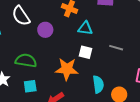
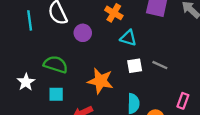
white square: (85, 52) -> (135, 66), moved, turned -32

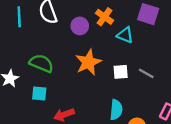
purple circle: (83, 33) -> (80, 26), moved
cyan triangle: (128, 38) -> (125, 35), moved
orange star: (100, 81) -> (88, 62), moved, turned 30

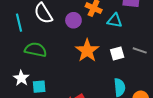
green semicircle: (41, 63) -> (36, 50), moved
cyan square: (39, 93) -> (39, 87), moved

